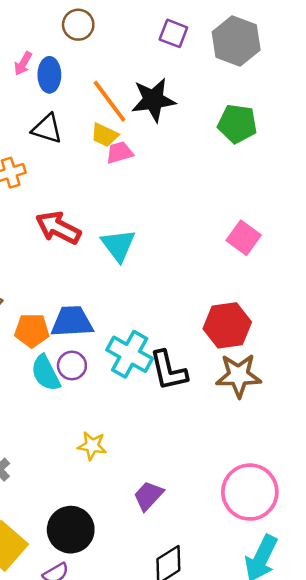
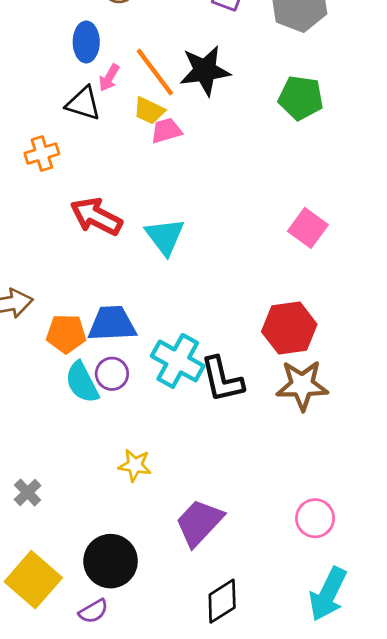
pink arrow: (23, 64) -> (109, 78), moved
pink circle: (250, 492) -> (315, 518), size x0.6
purple trapezoid: (148, 496) -> (199, 523), size x1.4

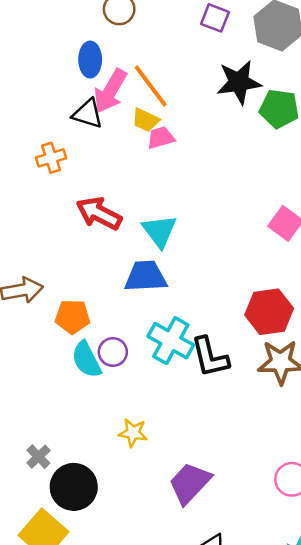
black star: (205, 71) -> (239, 82), moved
pink arrow: (109, 78) -> (110, 91), size x1.8
blue trapezoid: (112, 324) -> (146, 276), moved
black circle: (111, 561) -> (74, 487), moved

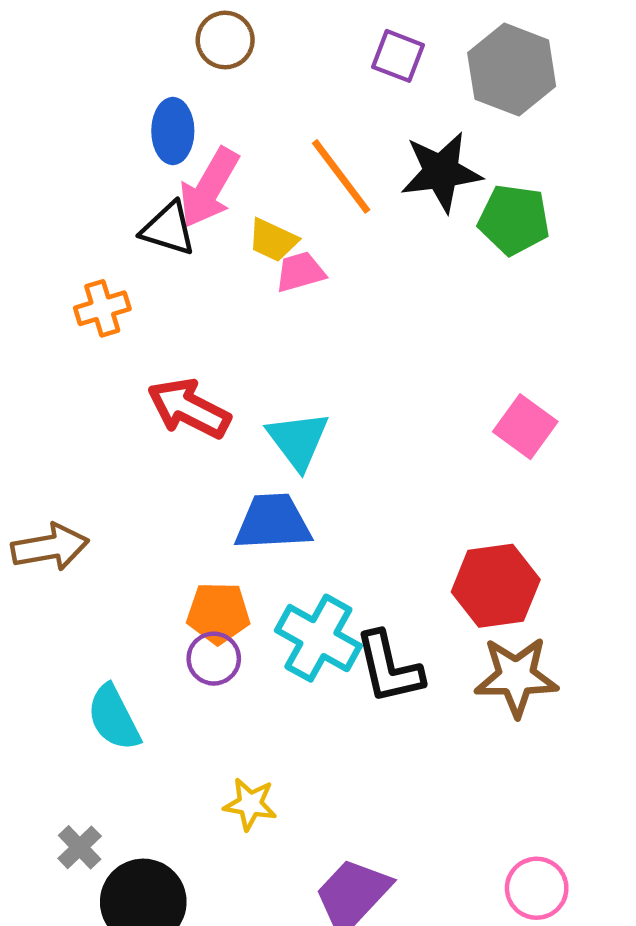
orange line: (151, 86) -> (341, 176), moved
orange pentagon: (72, 317) -> (218, 613), moved
cyan semicircle: (86, 360) -> (114, 718), moved

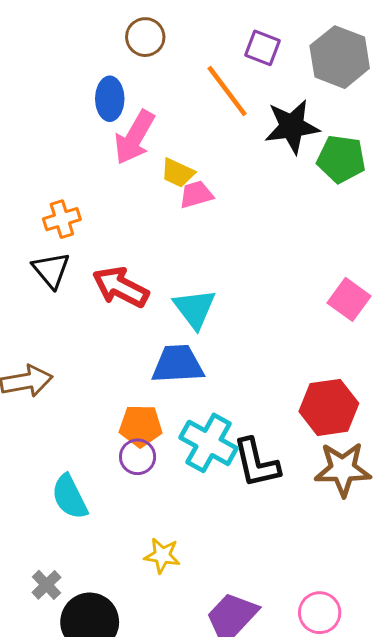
orange line: (341, 176) -> (227, 91), moved
black triangle: (168, 229) -> (51, 270), moved, turned 33
pink circle: (537, 888) -> (320, 613), moved

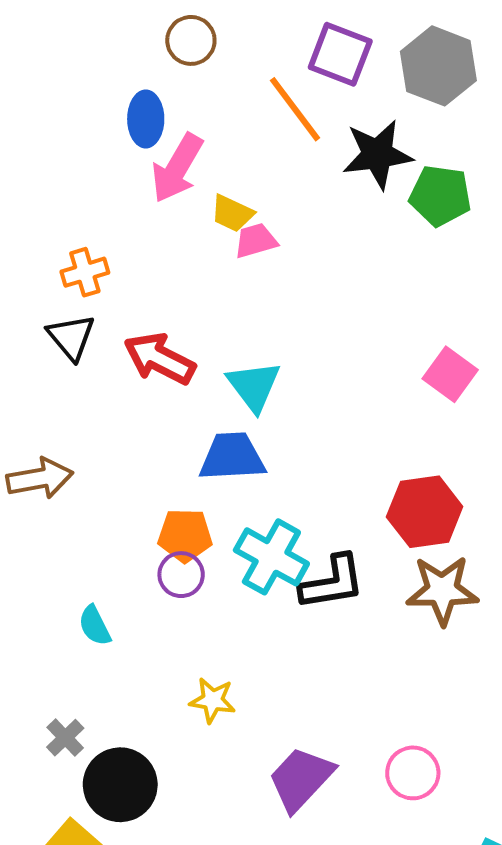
purple square: (263, 48) -> (340, 54), size x1.4
black L-shape: (256, 463) -> (332, 582), turned -86
cyan semicircle: (70, 497) -> (95, 626), size x0.7

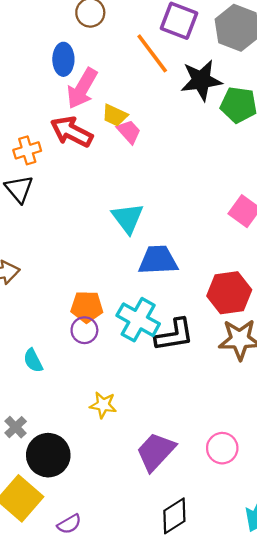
pink trapezoid: (256, 241) -> (129, 132), turned 64
red arrow: (159, 359) -> (72, 132), moved
blue trapezoid: (232, 457) -> (158, 260), moved

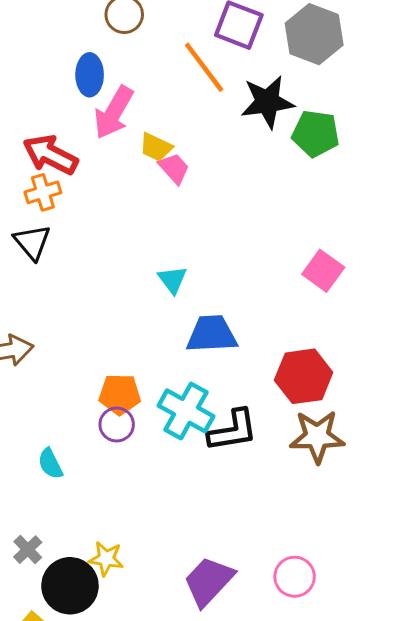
red arrow: (72, 132) -> (50, 155), moved
cyan triangle: (128, 218) -> (172, 280), size x0.7
yellow star: (103, 405) -> (106, 559), moved

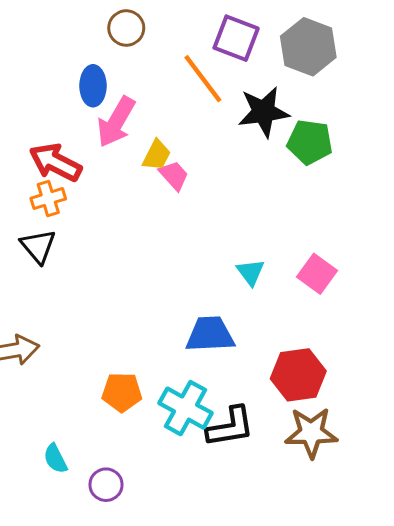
yellow trapezoid: (156, 147) -> (157, 155), turned -88
cyan triangle: (172, 280) -> (251, 272), moved
purple circle: (117, 424) -> (106, 485), moved

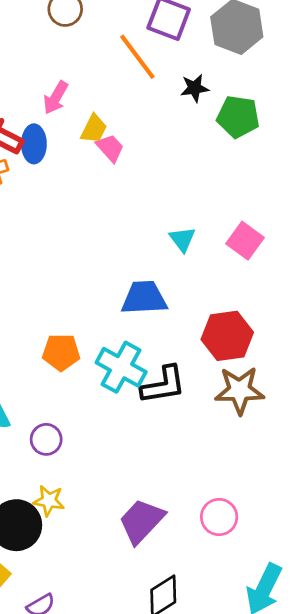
blue ellipse: (93, 86) -> (34, 144), moved
black star: (264, 112) -> (195, 88), size x0.6
pink arrow: (116, 122) -> (56, 98), size x0.7

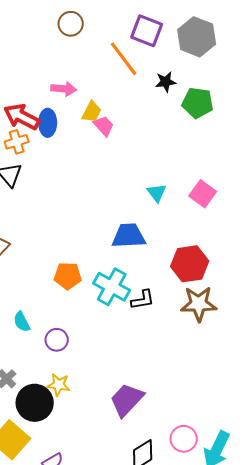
pink arrow: (56, 98) -> (64, 89), turned -115
black L-shape: (163, 385) -> (143, 300), size x0.7
pink circle: (219, 517) -> (184, 439), moved

